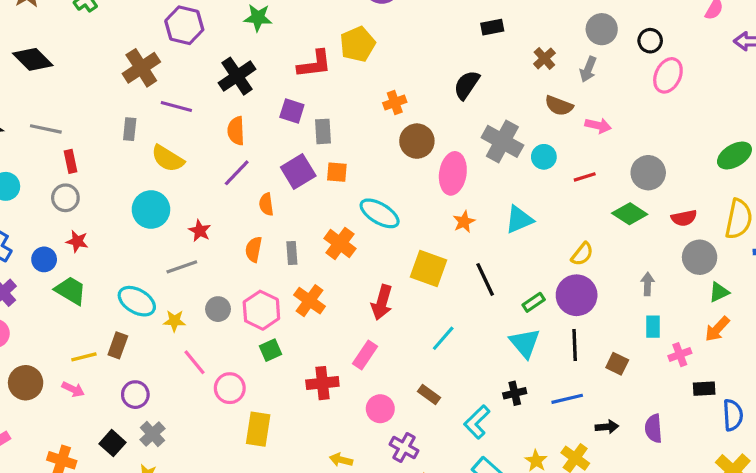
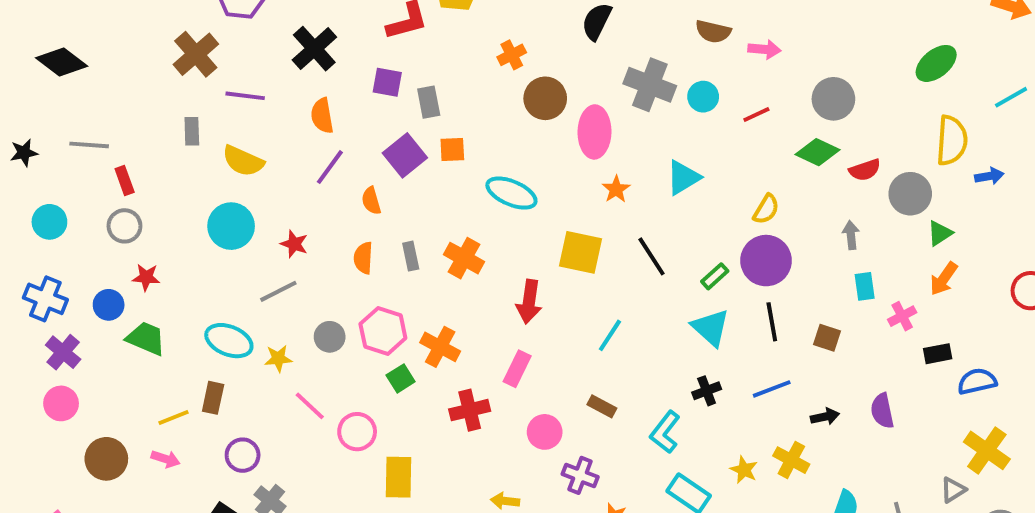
red semicircle: (684, 218) -> (865, 170), moved
orange cross: (340, 243) -> (464, 258), moved
orange cross: (310, 301) -> (440, 347), moved
blue semicircle: (733, 415) -> (977, 381), turned -92

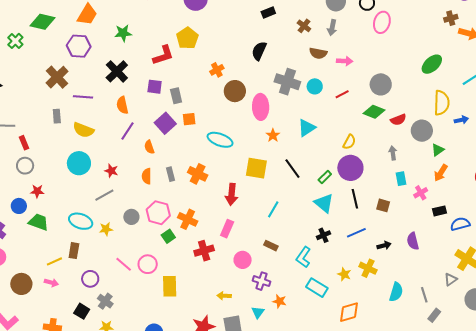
pink line: (310, 406) -> (124, 264), moved

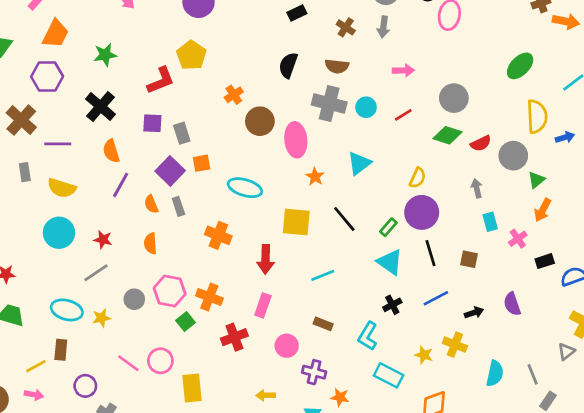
brown semicircle: (318, 53) -> (337, 66), moved
gray rectangle: (171, 174) -> (178, 206), moved
cyan line: (273, 209) -> (323, 275), turned 42

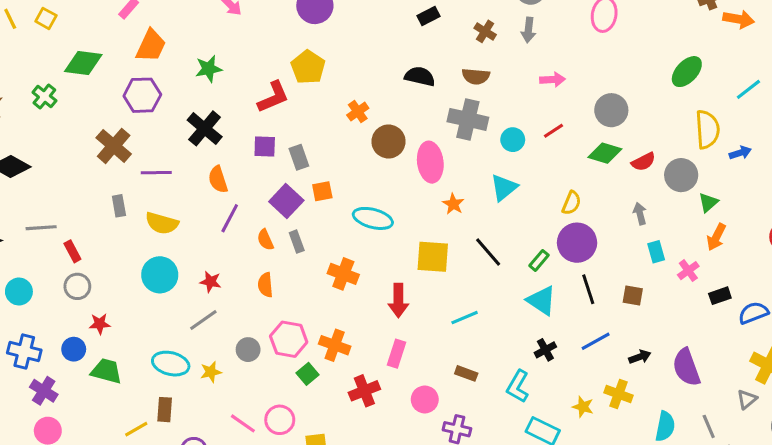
black semicircle: (288, 65) -> (420, 76), turned 85
cyan circle: (366, 107) -> (513, 140), moved
purple semicircle: (512, 304) -> (686, 367), moved, size x1.4

